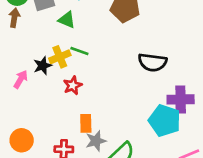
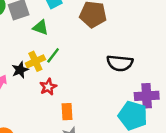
green line: (79, 51) -> (53, 55), turned -70
orange rectangle: (86, 123) -> (67, 112), moved

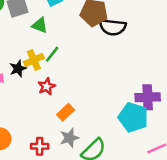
black semicircle: (120, 63) -> (113, 27), moved
orange rectangle: (67, 112) -> (66, 112), turned 49

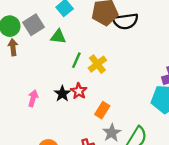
yellow cross: (34, 60) -> (97, 64), moved
black star: (18, 69) -> (62, 94), moved

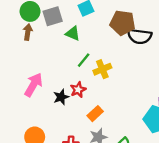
black star: (62, 94) -> (61, 97), moved
pink arrow: (33, 98) -> (33, 85), size x1.5

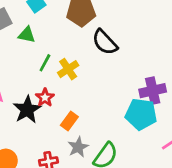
black semicircle: (140, 36) -> (105, 42), moved, turned 50
black star: (61, 97) -> (27, 110), size x1.5

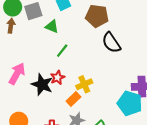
yellow cross: (68, 69) -> (84, 84), moved
black star: (27, 110) -> (42, 84), turned -30

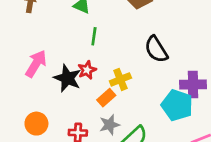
black semicircle: (111, 43) -> (156, 49), moved
green line: (62, 51) -> (94, 36), turned -32

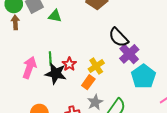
green line: (94, 36) -> (50, 59), moved
purple cross: (193, 85) -> (129, 54), moved, turned -30
cyan pentagon: (177, 105) -> (143, 76), turned 30

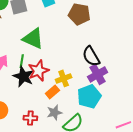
green triangle: (55, 16) -> (33, 39), moved, size x1.6
red star: (69, 64) -> (38, 71), size x1.5
cyan pentagon: (143, 76) -> (89, 96), moved

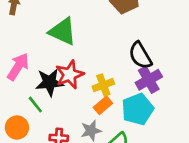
green line: (22, 61) -> (35, 105), moved, turned -48
black star: (23, 77) -> (50, 82), turned -30
orange rectangle: (52, 92) -> (103, 105), moved

